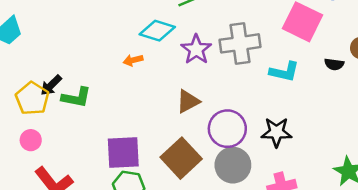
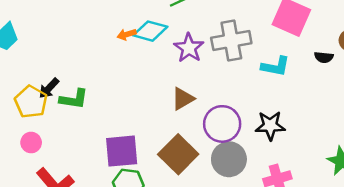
orange arrow: (133, 60) -> (127, 34), moved

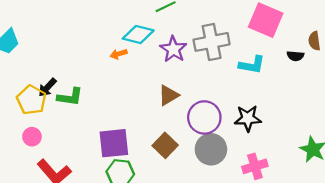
orange arrow: (127, 34) -> (119, 54), moved
brown square: (178, 154) -> (165, 145), size x0.7

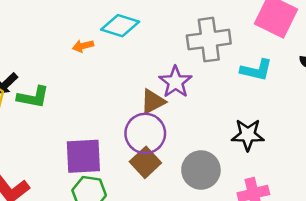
purple star: (173, 49) -> (175, 82), moved
orange arrow: (119, 54) -> (83, 46), moved
purple circle: (204, 117) -> (145, 133), moved

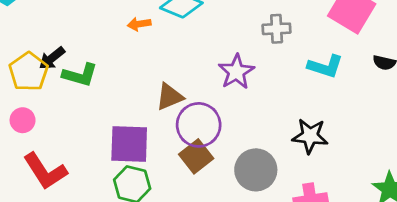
gray cross: (209, 40) -> (277, 29), size x0.6
brown triangle: (153, 101) -> (170, 97), moved

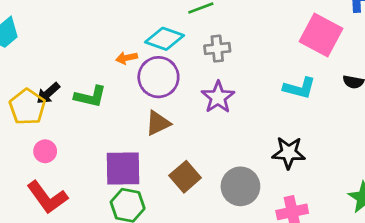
gray cross: (277, 29) -> (217, 49), moved
green L-shape: (80, 75) -> (90, 97), moved
pink circle: (23, 120) -> (45, 151), moved
purple circle: (199, 125) -> (158, 77), moved

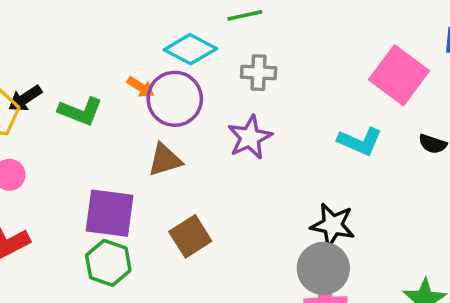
orange arrow: (127, 58) -> (141, 87), moved, turned -144
gray circle: (240, 186) -> (323, 268), moved

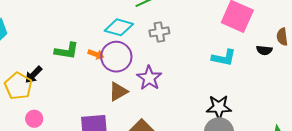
green L-shape: (80, 111) -> (67, 51), moved
purple star: (250, 137) -> (149, 78), moved

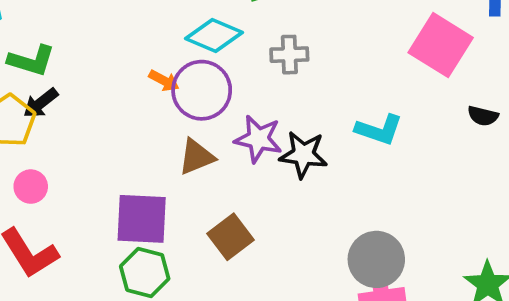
green L-shape: (67, 51) -> (31, 61), moved
cyan L-shape: (224, 58) -> (379, 130), moved
purple star: (149, 78) -> (258, 139), turned -30
black star: (219, 107) -> (303, 155), moved

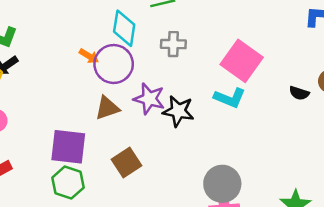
cyan diamond: (214, 35) -> (124, 28), turned 72
pink square: (441, 45) -> (242, 61), moved

